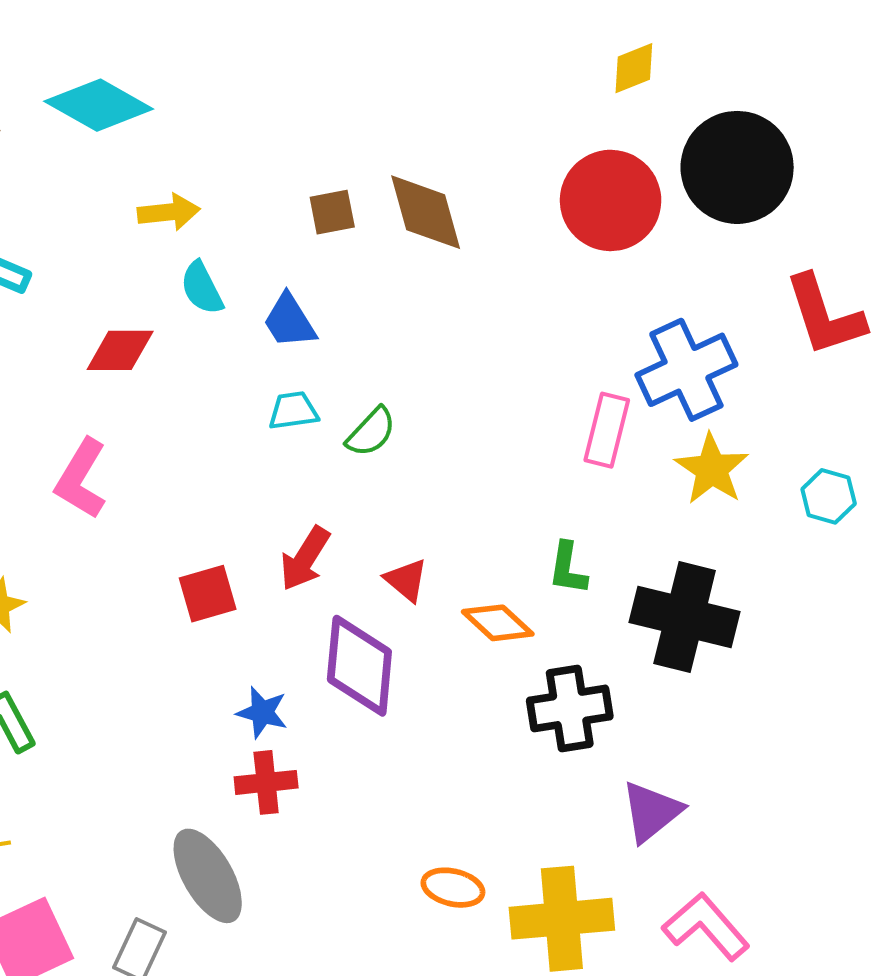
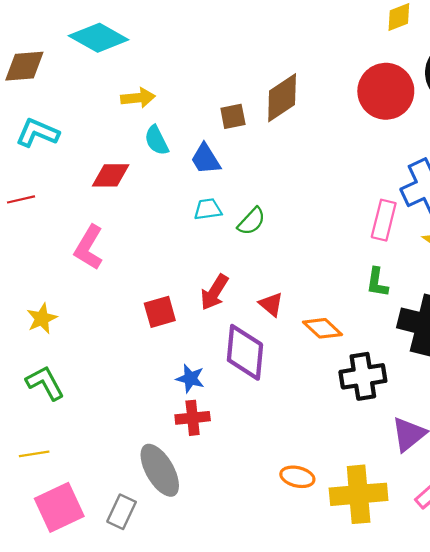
brown square: (332, 212) -> (233, 116), moved
brown diamond: (426, 212) -> (282, 98), turned 72
green L-shape: (568, 568) -> (377, 282), moved

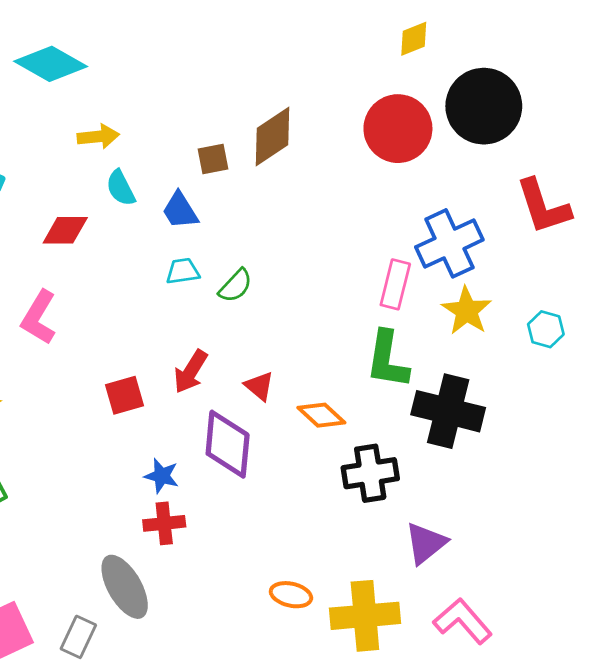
green L-shape: (377, 282) -> (387, 360), size x1.6

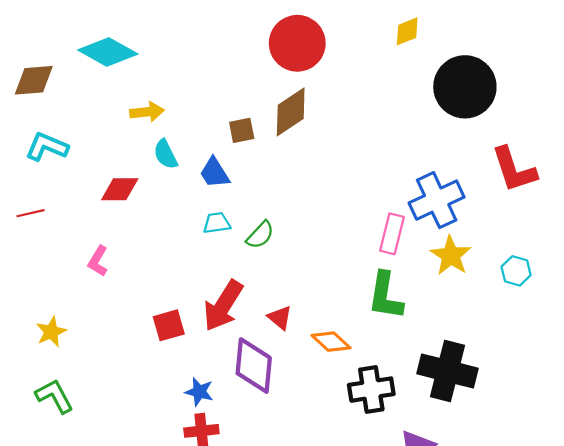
red circle: (398, 129) -> (297, 43), moved
pink L-shape: (39, 317) -> (98, 261), size x0.7
red arrow: (191, 372) -> (223, 306), size x1.4
black cross: (448, 411) -> (447, 371), moved

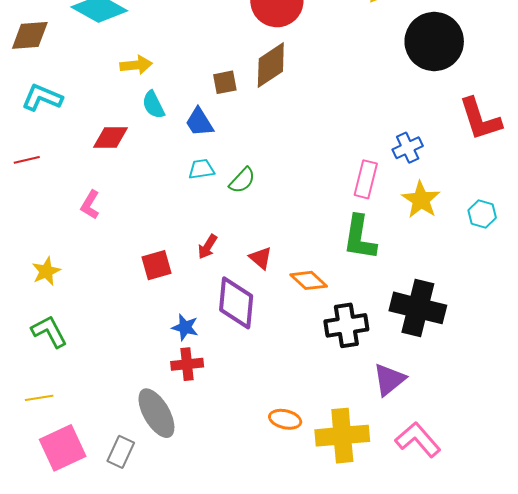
blue cross: (437, 200) -> (408, 148), size x0.6
red arrow: (223, 306) -> (208, 247), size x0.5

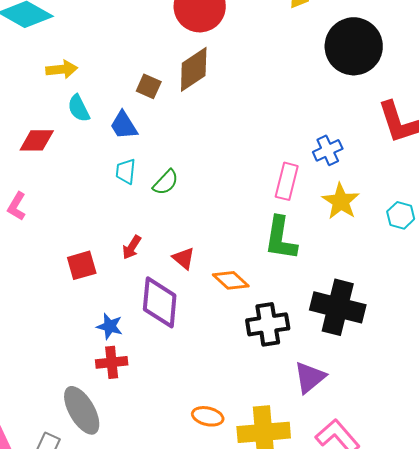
brown square: (225, 82) -> (149, 86), turned 35
cyan trapezoid: (201, 169) -> (126, 171), turned -76

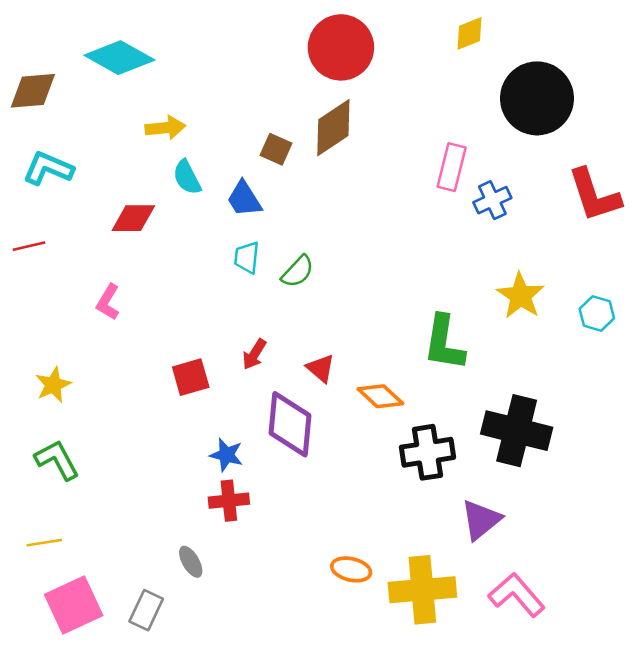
blue cross: (328, 150) -> (492, 200), moved
pink rectangle: (287, 181) -> (452, 167), moved
gray ellipse: (82, 410) -> (191, 562), size x0.5

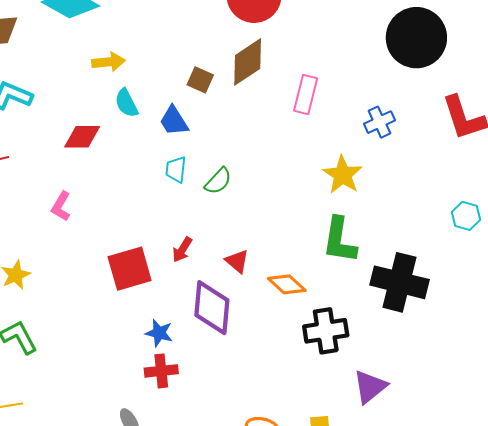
pink rectangle: (452, 167) -> (306, 95), moved
yellow star: (520, 296) -> (343, 175), moved
red square: (191, 377) -> (130, 269), size x1.4
black cross: (517, 431) -> (400, 282), moved

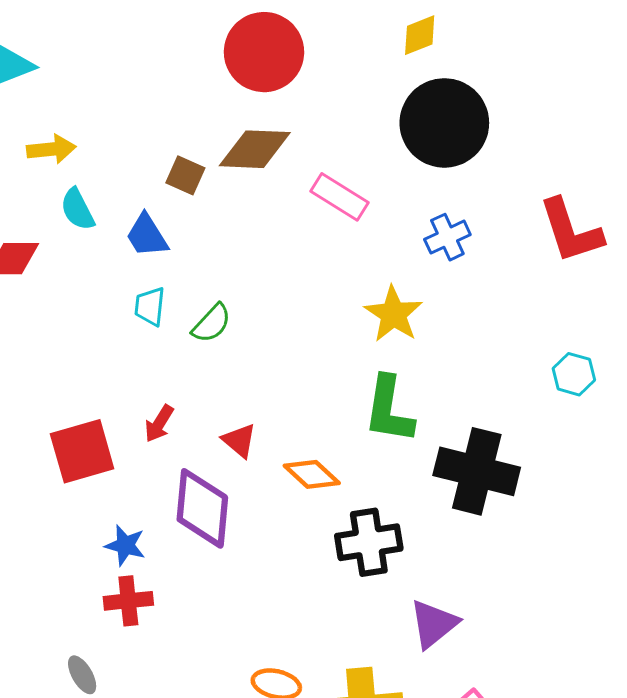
black circle: (416, 38) -> (444, 123), moved
brown diamond: (248, 62) -> (255, 149), turned 36
pink rectangle: (306, 95) -> (340, 197), turned -72

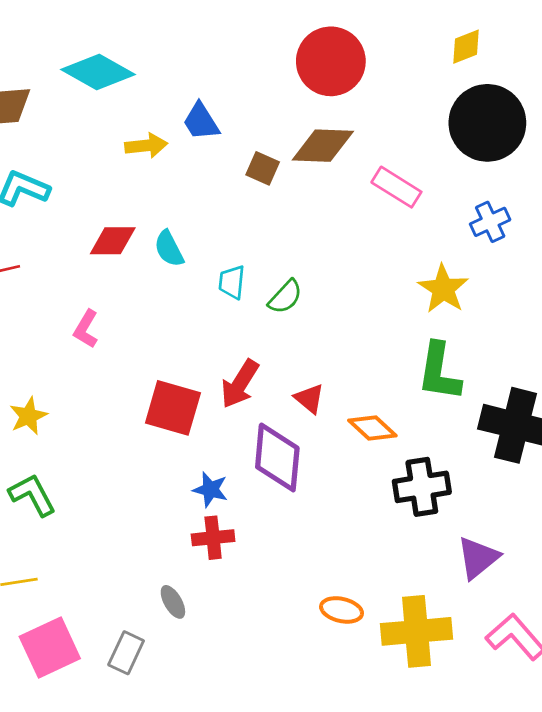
cyan semicircle: (77, 209) -> (169, 249), moved
blue trapezoid: (147, 235) -> (201, 122), moved
red arrow: (159, 424) -> (240, 384), size x1.5
red square: (82, 451) -> (173, 408), turned 32

